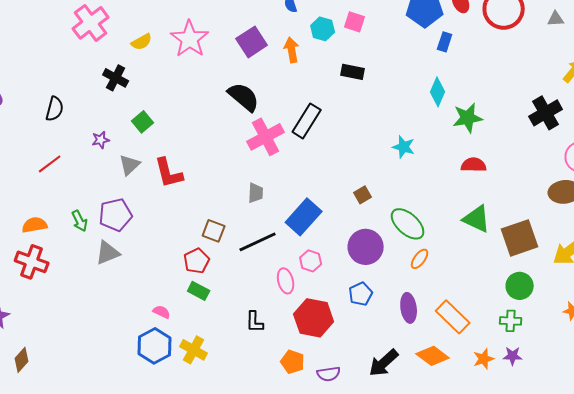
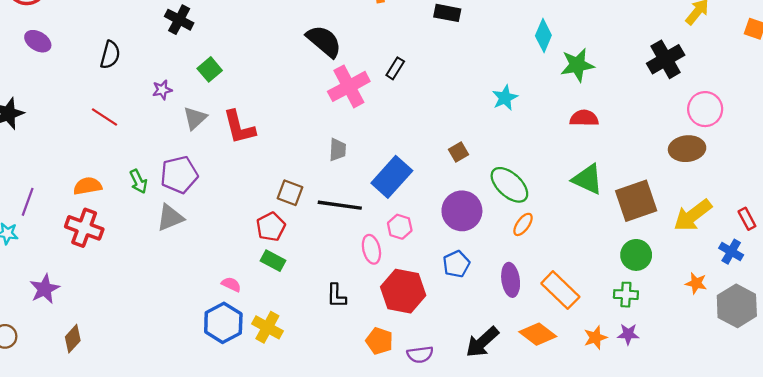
black rectangle: (307, 121) -> (395, 68), size x0.6
cyan star: (404, 147) -> (505, 98), turned 30
red line: (50, 164) -> (105, 117), turned 70
black line: (258, 242) -> (340, 205), turned 33

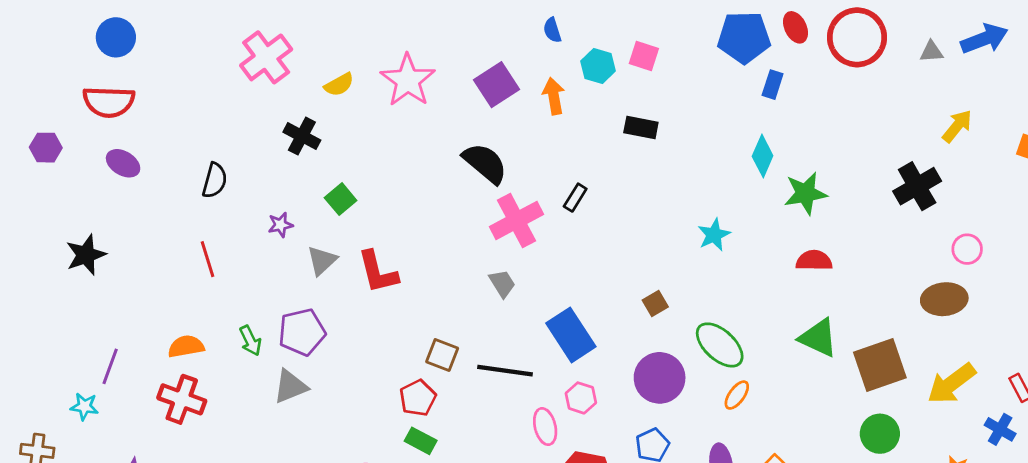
pink circle: (705, 109) -> (967, 249), size x0.7
red line: (105, 117) -> (207, 259), turned 40
gray trapezoid: (338, 150) -> (502, 283), moved, turned -35
blue rectangle: (392, 177) -> (571, 335), turned -75

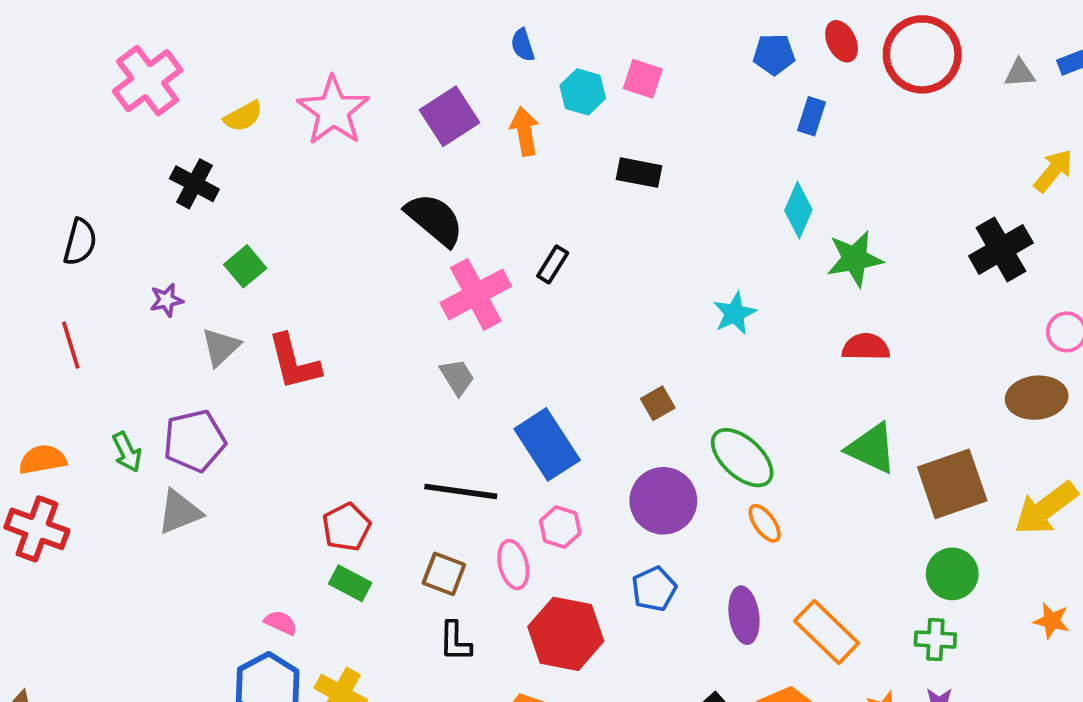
blue pentagon: (744, 37) -> (774, 54), size x0.6
brown square: (442, 355) -> (444, 574), moved
orange ellipse: (737, 395) -> (765, 523), turned -72

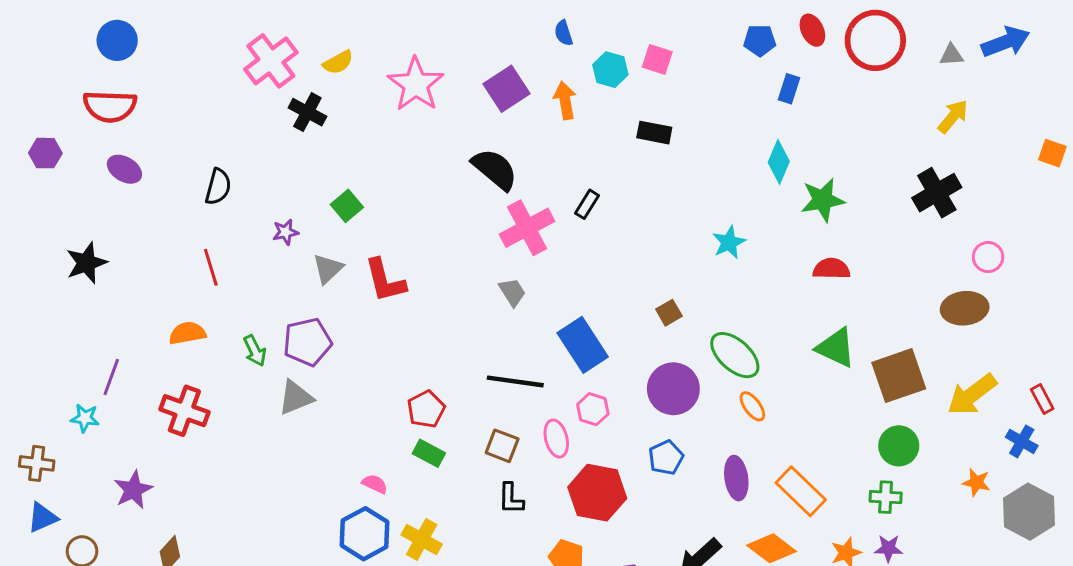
yellow semicircle: (243, 116) -> (338, 62), moved
yellow arrow: (1053, 171) -> (953, 117), moved
black cross: (194, 184) -> (307, 112), moved
orange semicircle: (43, 459) -> (187, 333), moved

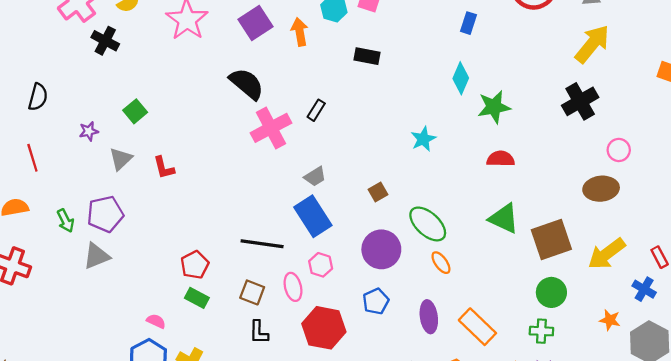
yellow arrow: (953, 117) -> (592, 44), size x1.5
red L-shape: (385, 280) -> (164, 168), size x0.7
gray trapezoid: (512, 292) -> (315, 176), moved, turned 90

